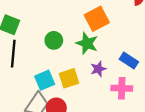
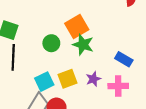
orange square: (97, 19) -> (77, 27), moved
purple star: (98, 69) -> (93, 79), moved

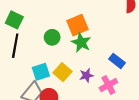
yellow square: (67, 79) -> (63, 72), turned -36
pink cross: (118, 86) -> (108, 85), turned -36

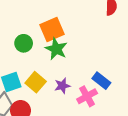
blue rectangle: (117, 61) -> (101, 81), moved

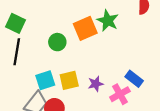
green star: (56, 49) -> (108, 21), moved
yellow square: (36, 82) -> (69, 80), turned 36

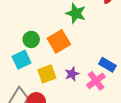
orange square: (85, 28) -> (59, 41), moved
cyan square: (45, 80) -> (21, 60), moved

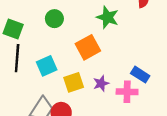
green circle: (31, 39) -> (54, 19), moved
pink cross: (96, 81) -> (127, 92), turned 36

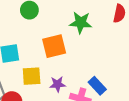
green star: (108, 17) -> (81, 23), turned -30

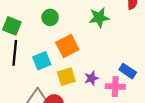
orange square: (54, 46) -> (67, 46), moved

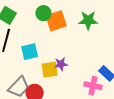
orange square: (67, 46) -> (56, 21), moved
purple star: (92, 78) -> (61, 64), moved

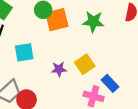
yellow square: (50, 70) -> (85, 64), moved, turned -30

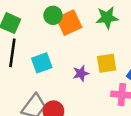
yellow square: (85, 64) -> (107, 63), turned 36

